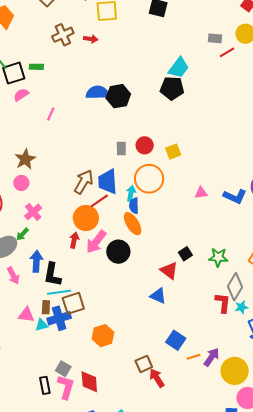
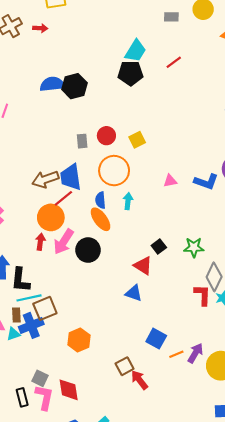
red line: (227, 52) -> (174, 62), moved
brown arrow: (84, 182) -> (45, 179), turned -135
cyan arrow: (131, 193) -> (128, 201), moved

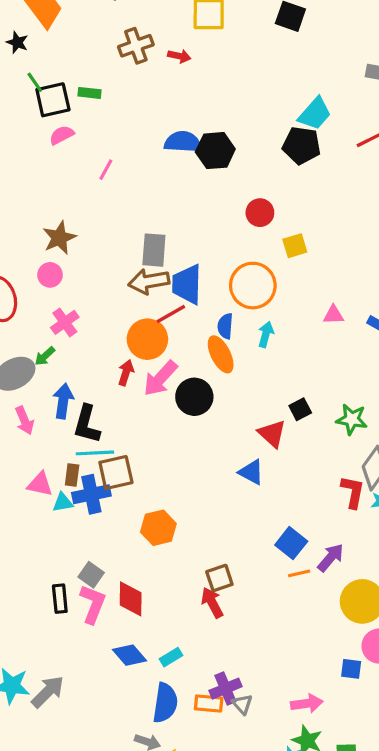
red circle: (106, 136) -> (260, 213), moved
gray rectangle: (82, 141) -> (154, 250), moved, size x1.5
blue square: (156, 339) -> (291, 543), moved
purple arrow: (195, 353) -> (331, 558), moved
red arrow: (139, 380) -> (212, 603), moved

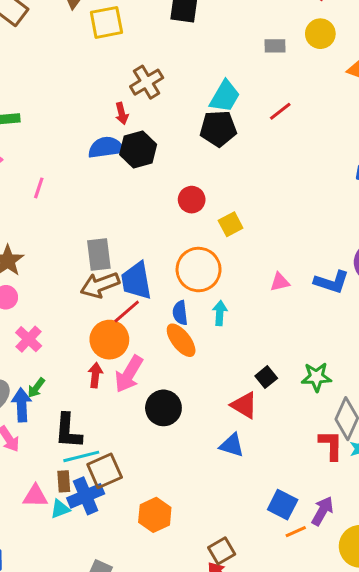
brown cross: (136, 46) -> (147, 82), moved
red arrow: (179, 56) -> (122, 113), moved, turned 75
green arrow: (45, 356) -> (36, 388), moved
black circle: (194, 397) -> (163, 408), moved
blue arrow: (63, 401) -> (22, 405), moved

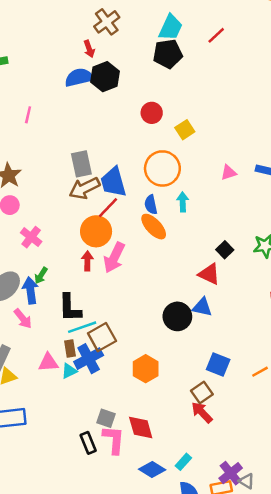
black circle: (163, 408) -> (177, 316), moved
blue square: (283, 505) -> (218, 365), moved

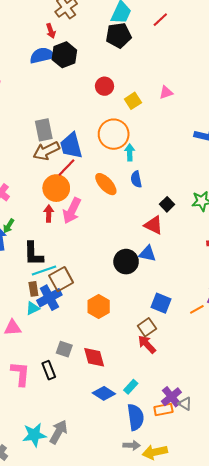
pink triangle: (229, 172) -> (166, 92), moved
cyan arrow: (183, 202) -> (130, 152), moved
blue semicircle: (151, 205) -> (136, 179), moved
pink triangle: (48, 362) -> (13, 328), moved
pink L-shape: (114, 440) -> (20, 374), moved

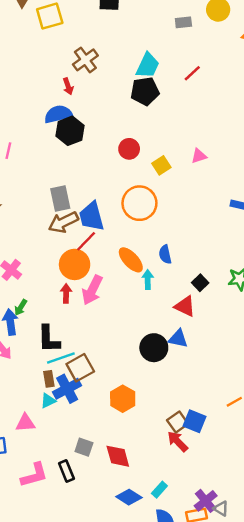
black hexagon: (64, 55) -> (70, 131), moved
cyan arrow: (130, 152) -> (148, 280), moved
blue square: (161, 303) -> (194, 421), moved
pink L-shape: (20, 374) -> (34, 475), turned 70

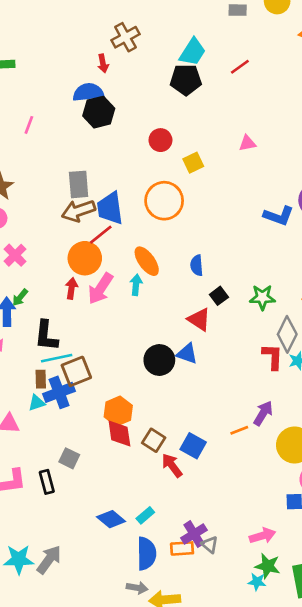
pink triangle: (199, 156) -> (247, 143), moved
blue semicircle: (165, 254) -> (197, 265), moved
cyan arrow: (148, 280) -> (136, 285), moved
brown square: (178, 422) -> (154, 440), moved, turned -30
red diamond: (118, 456) -> (119, 434), moved

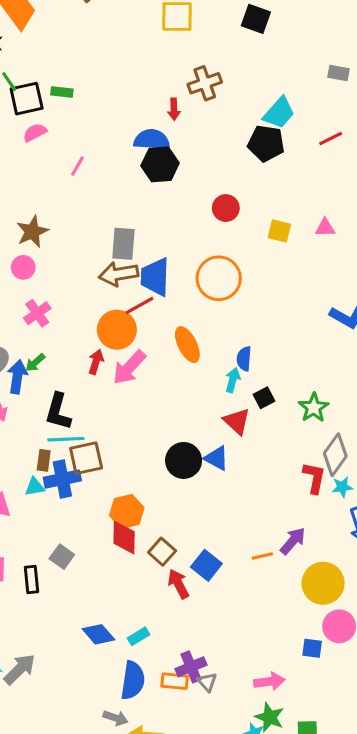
yellow square: (193, 163) -> (279, 231), moved, turned 30
cyan arrow: (136, 285) -> (233, 380), moved
green star: (262, 297) -> (314, 408), turned 30

